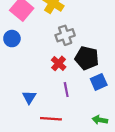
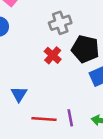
purple line: (66, 90) -> (70, 118), moved

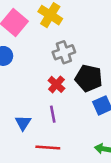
purple line: (70, 118) -> (53, 114), moved

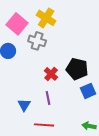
gray cross: (64, 52) -> (37, 41), moved, turned 36

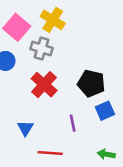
red cross: (51, 74) -> (44, 85), moved, size x1.5
purple line: (48, 98) -> (73, 123), moved

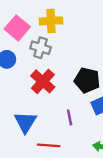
yellow cross: (53, 20) -> (51, 21), turned -35
blue triangle: (25, 128) -> (25, 122), size x1.5

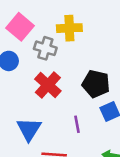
yellow cross: (51, 21) -> (69, 28), moved

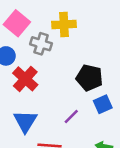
red cross: (48, 85) -> (25, 79), moved
purple line: (77, 124) -> (71, 116), turned 56

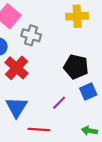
yellow cross: (64, 24) -> (77, 16), moved

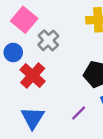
gray cross: (31, 35) -> (48, 40), turned 30

